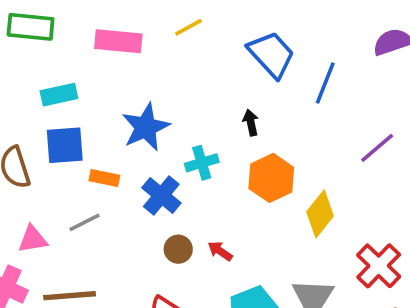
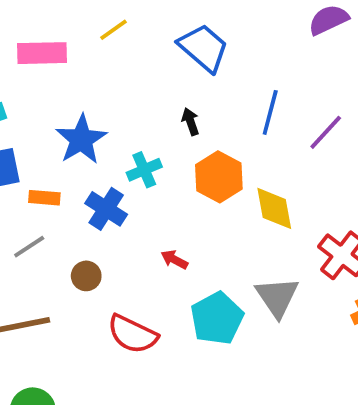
blue line: (325, 83) -> (270, 112), moved
yellow diamond: (320, 214) -> (274, 208), turned -42
brown circle: (178, 249) -> (86, 276), moved

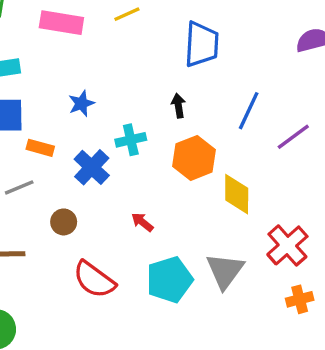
blue trapezoid: (204, 48) -> (202, 44), turned 42
blue star: (81, 139) -> (81, 103), size x0.6

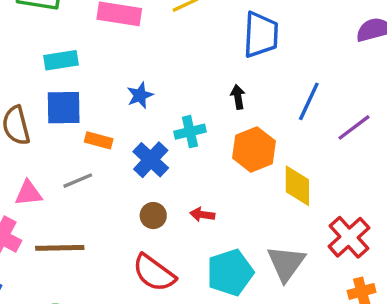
brown circle: (64, 222) -> (153, 216), moved
red arrow: (142, 222) -> (202, 215), turned -30

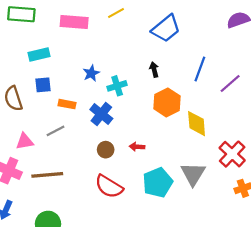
blue trapezoid: (261, 35) -> (166, 29), turned 52
blue square: (64, 108) -> (43, 85), size x0.7
cyan cross: (190, 132) -> (117, 86), moved

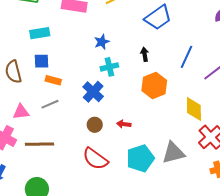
blue star: (91, 73) -> (102, 42), moved
orange rectangle: (67, 104) -> (53, 80), moved
yellow diamond: (197, 124) -> (194, 109), moved
gray triangle: (193, 174) -> (173, 153), turned 40

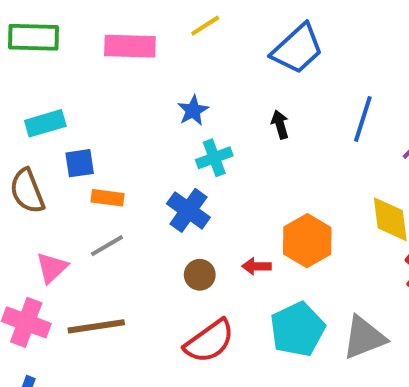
cyan rectangle: (40, 33) -> (45, 123), moved
orange hexagon: (154, 85) -> (307, 241), moved
pink triangle: (21, 112) -> (52, 268), turned -30
gray triangle: (173, 153) -> (364, 338), moved
red semicircle: (95, 159) -> (209, 341), turned -64

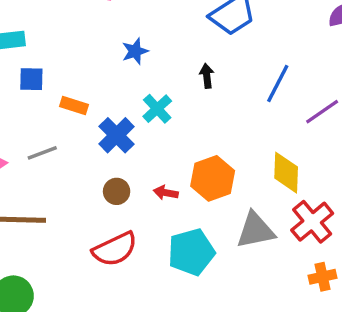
cyan cross: (214, 158) -> (157, 109), moved, turned -32
orange rectangle: (107, 198) -> (74, 105), moved
gray triangle: (364, 338) -> (255, 230), moved

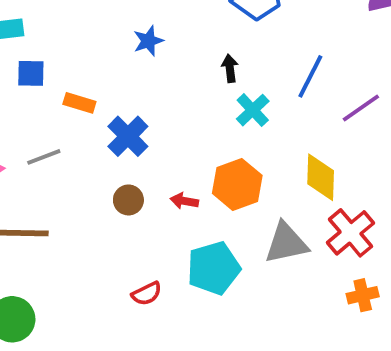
cyan cross: (157, 109) -> (253, 110), moved
red semicircle: (115, 249) -> (147, 294), moved, size x0.6

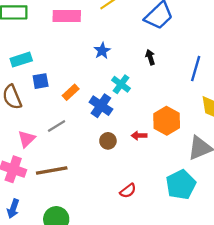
blue line: (310, 76) -> (196, 69), moved
orange rectangle: (79, 103) -> (71, 92), turned -49
cyan cross: (253, 110) -> (121, 84), moved
cyan pentagon: (214, 268) -> (181, 185), moved

